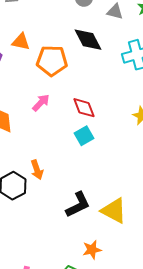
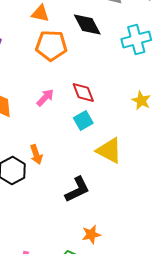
orange triangle: (21, 42) -> (40, 14), moved
pink arrow: (41, 103) -> (45, 98), moved
yellow triangle: (114, 211) -> (109, 150), moved

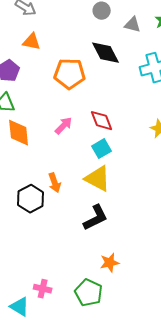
orange triangle: (40, 14) -> (32, 42), moved
yellow triangle: (109, 150) -> (98, 179), moved

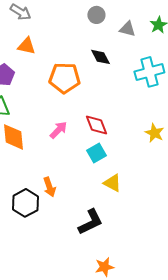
black diamond: (106, 53) -> (100, 57), size x0.7
yellow triangle: (98, 179) -> (112, 183), moved, size x0.7

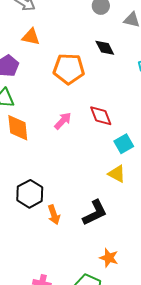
cyan square: (96, 153) -> (124, 144), moved
orange arrow: (49, 187) -> (54, 215), moved
orange star: (104, 267) -> (109, 258), turned 30

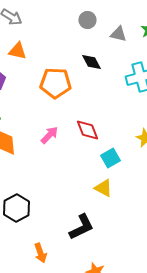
orange arrow: (54, 215) -> (40, 253), moved

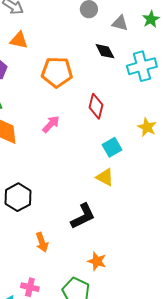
black diamond: (91, 62) -> (105, 51), moved
red diamond: (87, 130) -> (96, 106), moved, turned 35

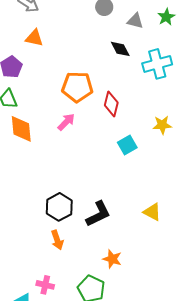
orange pentagon: (57, 72) -> (77, 87), moved
yellow star: (147, 127) -> (162, 125), turned -30
yellow triangle: (105, 177) -> (152, 212), moved
black hexagon: (18, 197) -> (59, 207), moved

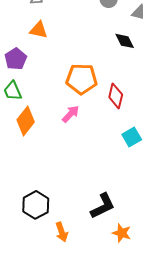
orange diamond: (21, 129) -> (26, 121), turned 44
black hexagon: (59, 207) -> (36, 205), moved
orange star: (112, 259) -> (122, 233), moved

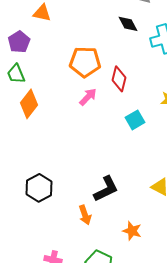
pink arrow: (71, 114) -> (88, 97), moved
orange arrow: (62, 232) -> (85, 215), moved
orange star: (122, 233) -> (132, 231), moved

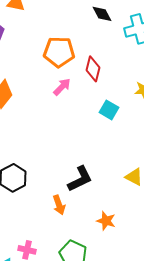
cyan square: (135, 120) -> (109, 110), turned -30

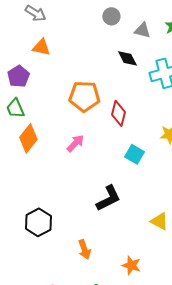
pink arrow: (62, 87) -> (75, 143), moved
black L-shape: (80, 179) -> (108, 198), moved

